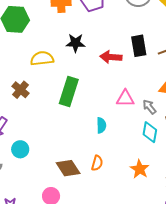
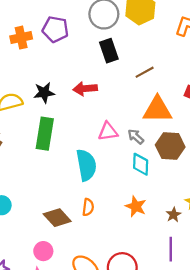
black star: (76, 43) -> (44, 93), moved
black rectangle: (139, 46) -> (109, 51), moved
cyan semicircle: (101, 125) -> (86, 165), size x1.8

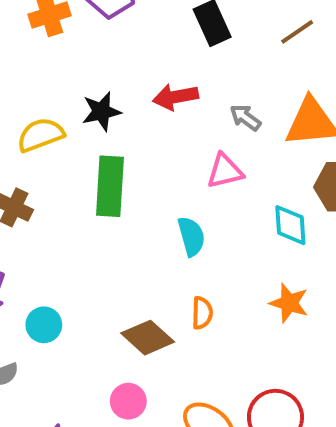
brown line: (145, 72) -> (297, 32), moved
gray arrow: (136, 137) -> (245, 118), moved
cyan semicircle: (86, 165) -> (191, 236), size x0.7

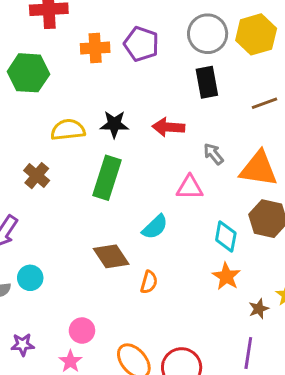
cyan semicircle: (191, 236) -> (155, 227), turned 48
orange star: (289, 303) -> (226, 276), moved
cyan circle: (44, 325) -> (30, 278), moved
brown diamond: (148, 338) -> (111, 256), moved

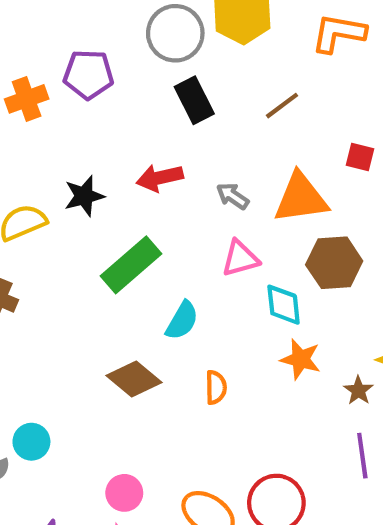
green rectangle: (107, 178) -> (131, 265), moved, turned 48
pink triangle: (190, 187) -> (240, 258), moved
orange semicircle: (149, 282) -> (216, 387), moved

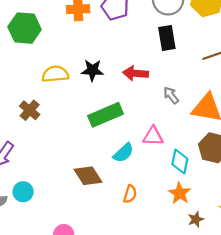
pink triangle: (240, 258) -> (153, 136), moved
brown star: (358, 390) -> (196, 219), moved

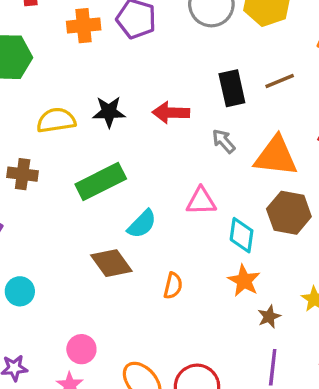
black rectangle: (167, 38) -> (232, 88), moved
brown cross: (30, 110) -> (23, 174), turned -30
green rectangle: (106, 115) -> (101, 182), moved
cyan semicircle: (123, 153) -> (142, 224), moved

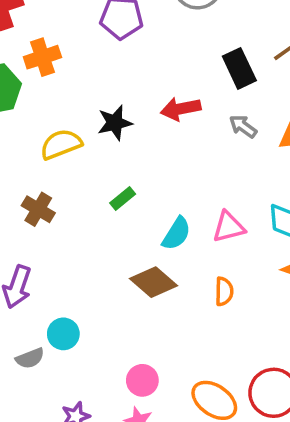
orange cross: (84, 26) -> (42, 57), moved
brown cross: (23, 174) -> (38, 209), turned 36
green rectangle: (101, 182) -> (123, 198), size x0.5
pink triangle: (201, 201) -> (229, 227), moved

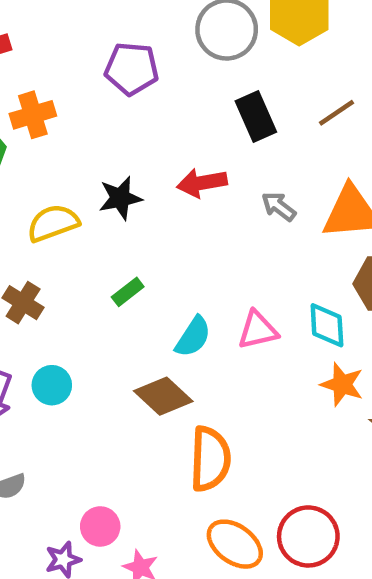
black rectangle: (239, 68) -> (256, 117), moved
orange semicircle: (224, 291) -> (210, 459), moved, size x1.8
cyan circle: (63, 334) -> (52, 385), moved
pink circle: (142, 380) -> (100, 526), moved

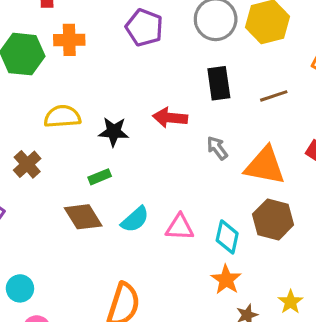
black star: (120, 198) -> (114, 132), moved
cyan circle: (52, 385) -> (20, 288), moved
brown diamond: (163, 396) -> (83, 217), moved

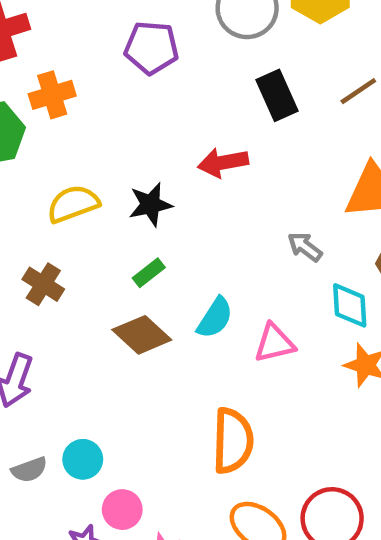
gray arrow: (217, 148) -> (305, 247), moved
pink triangle: (180, 227) -> (274, 343), moved

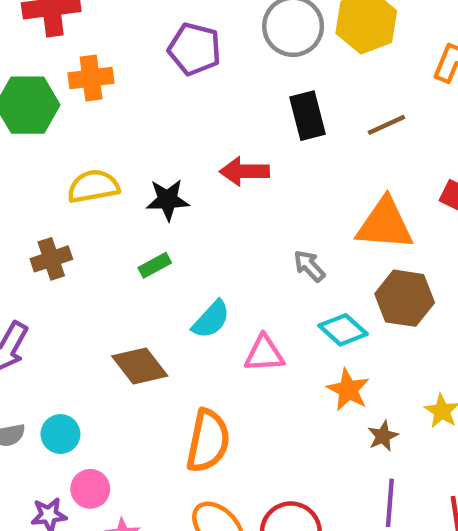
brown cross: (43, 284) -> (51, 259), turned 30
cyan diamond: (350, 305) -> (343, 330), turned -54
brown diamond: (142, 335) -> (140, 366), moved

